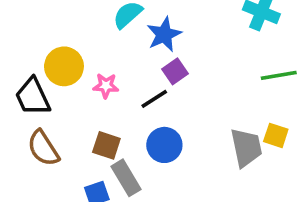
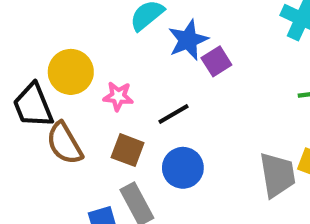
purple square: (175, 71) -> (216, 61), moved
brown square: (106, 145) -> (128, 150), moved
brown semicircle: (43, 148) -> (64, 143), moved

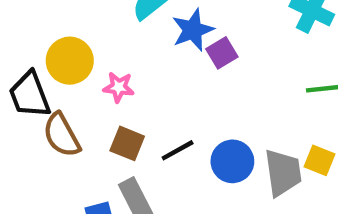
black line: (174, 114) -> (178, 150), moved
blue circle: (183, 168) -> (232, 161), moved

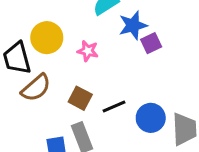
pink star: (119, 87) -> (88, 51), moved
brown semicircle: (62, 135) -> (36, 88), turned -108

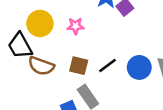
brown semicircle: (36, 88) -> (41, 66), turned 75

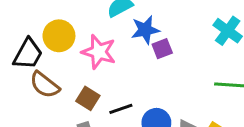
pink star: (76, 26) -> (99, 52), size x1.6
black trapezoid: (20, 46) -> (28, 54), turned -140

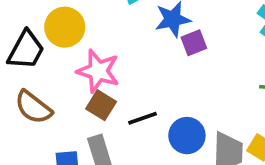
pink star: (99, 52) -> (98, 71), moved
brown semicircle: (45, 85) -> (33, 107), moved

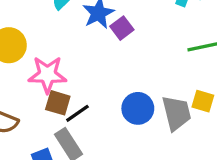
black line: (142, 118) -> (77, 113), moved

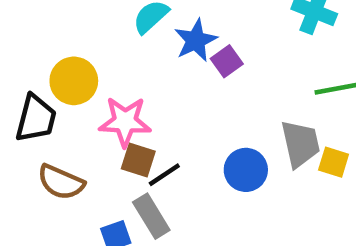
gray trapezoid: (176, 113) -> (300, 144), moved

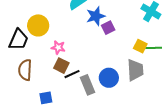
pink star: (125, 122) -> (58, 47), size x0.6
yellow square: (334, 162) -> (140, 46), moved
brown semicircle: (61, 182) -> (25, 70), turned 60
gray rectangle: (151, 216) -> (88, 85), moved

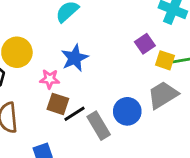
blue star: (96, 16) -> (75, 58), moved
purple square: (108, 28) -> (145, 44), moved
gray trapezoid: (135, 70) -> (163, 95), turned -110

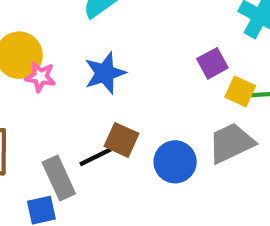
pink star: (50, 79) -> (40, 77), moved
brown square: (58, 104) -> (121, 140), moved
gray rectangle: (99, 126) -> (59, 178), moved

